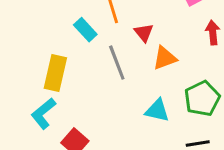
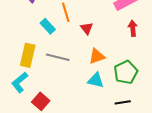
orange triangle: (165, 58) -> (97, 56), moved
gray line: (117, 63) -> (58, 57), moved, turned -55

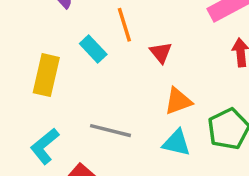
yellow rectangle: (28, 55) -> (46, 75), moved
gray line: (58, 57) -> (111, 131), moved

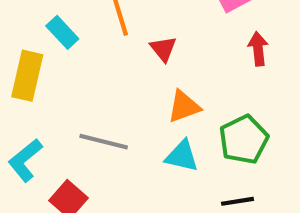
cyan rectangle: (93, 49) -> (62, 32), moved

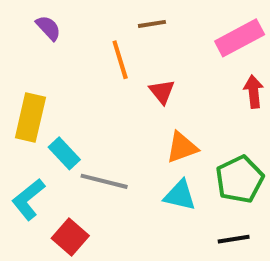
cyan rectangle: (62, 32) -> (64, 153), moved

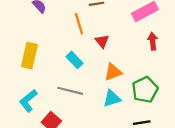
cyan rectangle: (64, 153) -> (75, 60), moved
cyan triangle: (180, 195) -> (112, 98), turned -30

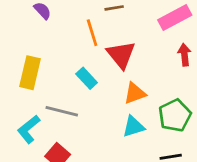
red triangle: (102, 41) -> (121, 55), size x1.6
gray line: (70, 91) -> (62, 111), moved

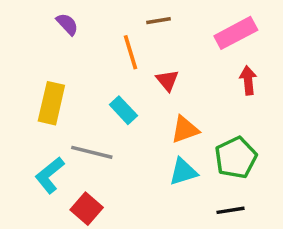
red triangle: (121, 55) -> (167, 80), size x0.6

